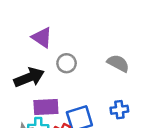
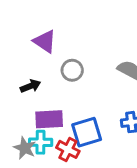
black arrow: (29, 77) -> (30, 86), size x0.6

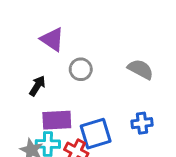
black arrow: (30, 86) -> (37, 86), turned -36

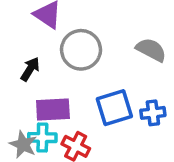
gray circle: (81, 69) -> (81, 50), size x1.5
blue square: (96, 134) -> (114, 108), moved

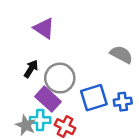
gray circle: (81, 50) -> (60, 78), moved
purple rectangle: (53, 109) -> (48, 99), turned 45

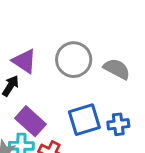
purple triangle: (44, 28) -> (24, 61), moved
gray circle: (60, 78) -> (74, 60), moved

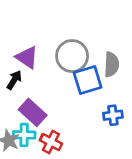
gray semicircle: (117, 69) -> (112, 64), turned 65
blue square: (84, 120) -> (88, 80), moved

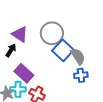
gray semicircle: (112, 64) -> (78, 56), moved, turned -36
blue square: (88, 80) -> (63, 50), turned -30

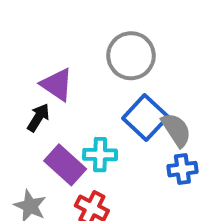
gray circle: (52, 33) -> (131, 56), moved
cyan cross: (18, 89) -> (100, 155), moved

